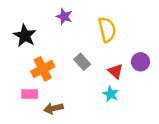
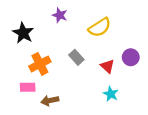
yellow semicircle: (107, 30) -> (100, 27), turned 70
cyan star: (111, 94) -> (111, 94), moved

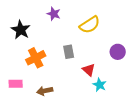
gray rectangle: (76, 57) -> (69, 52), turned 32
red triangle: (107, 66) -> (89, 70), moved
pink rectangle: (28, 87) -> (16, 84), moved

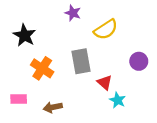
purple star: (54, 14) -> (73, 13), moved
gray rectangle: (69, 52) -> (81, 61), size x1.5
orange cross: (36, 58) -> (42, 68), turned -30

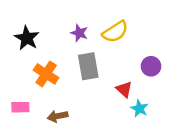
purple star: (73, 13) -> (79, 33), moved
red triangle: (105, 83) -> (124, 89), moved
cyan star: (118, 100) -> (139, 109), moved

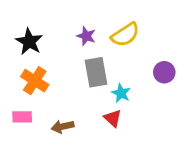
orange cross: (46, 74) -> (35, 81), moved
red triangle: (124, 89) -> (113, 118), moved
cyan star: (139, 109) -> (121, 93), moved

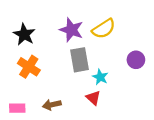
purple star: (86, 36) -> (71, 30), size x1.5
pink rectangle: (22, 117) -> (17, 108), moved

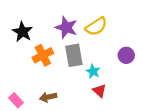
orange cross: (29, 67) -> (43, 55), moved, turned 30
red triangle: (93, 98) -> (99, 91), moved
pink rectangle: (17, 108) -> (16, 100), turned 48

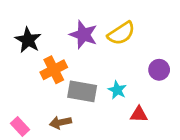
gray rectangle: (74, 55) -> (82, 91), moved, turned -70
red triangle: (99, 91) -> (139, 114), moved, turned -40

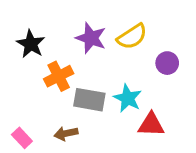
purple circle: (159, 70) -> (167, 63), moved
cyan star: (117, 90) -> (128, 98), size x1.4
red triangle: (139, 114) -> (151, 125), size x1.4

